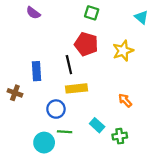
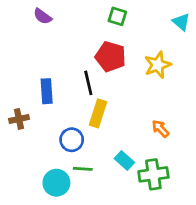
yellow rectangle: (76, 88) -> (98, 113), turned -66
brown cross: (15, 93) -> (19, 119), turned -32
green cross: (120, 136) -> (153, 174), size x1.5

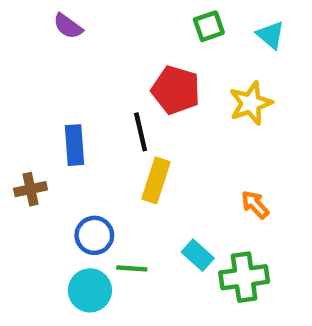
green square: (117, 16) -> (209, 26), moved, turned -36
cyan triangle: (181, 22) -> (270, 35), moved
blue circle: (72, 140) -> (94, 235), moved

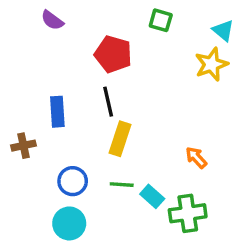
green square: (209, 26) -> (161, 20), turned 35
cyan triangle: (270, 35) -> (223, 30), moved
red pentagon: (176, 90) -> (113, 54), moved
yellow star: (251, 103) -> (211, 64), moved
green line: (132, 268) -> (122, 185), moved

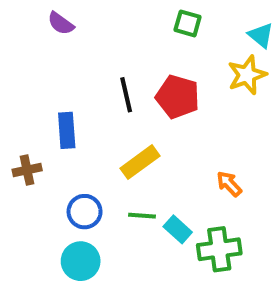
red pentagon: (113, 54) -> (178, 97), moved
black line: (108, 102) -> (126, 95), moved
yellow rectangle: (120, 139) -> (140, 162), turned 36

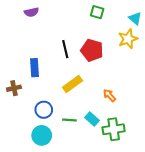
purple semicircle: (61, 23) -> (31, 12), turned -48
orange arrow: (229, 184) -> (109, 95), moved
green line: (142, 216) -> (69, 120), moved

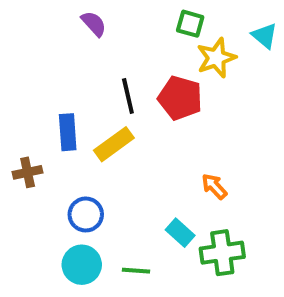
purple semicircle: (31, 12) -> (94, 24), moved, turned -120
yellow star: (128, 39) -> (216, 58), moved
yellow rectangle: (72, 84) -> (114, 144), moved
green line: (69, 120) -> (136, 271), moved

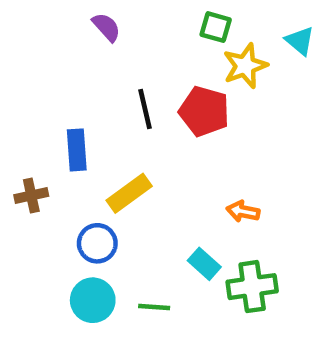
yellow rectangle: (114, 144) -> (129, 193), moved
orange arrow: (214, 186) -> (243, 211), turned -36

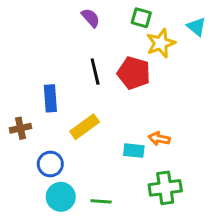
purple semicircle: (106, 27) -> (91, 18), moved
blue circle: (97, 243) -> (50, 164), moved
cyan rectangle: (204, 264) -> (134, 151), moved, turned -36

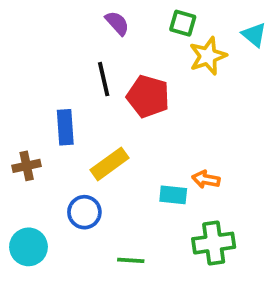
black line: (95, 72) -> (104, 79), moved
red pentagon: (134, 73) -> (148, 96), moved
blue circle: (50, 164) -> (84, 212), moved
cyan circle: (61, 197) -> (28, 247), moved

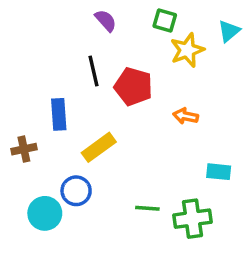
cyan triangle: (254, 35) -> (229, 31), turned 40
orange arrow: (206, 179) -> (186, 116), moved
cyan rectangle: (173, 195) -> (219, 172), moved
cyan circle: (28, 247) -> (45, 213), moved
green line: (131, 260) -> (147, 208), moved

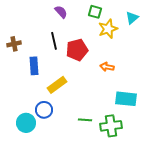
red pentagon: (133, 87) -> (77, 50), turned -30
brown cross: (24, 149) -> (14, 44), moved
cyan rectangle: (219, 172) -> (126, 99), size x1.5

